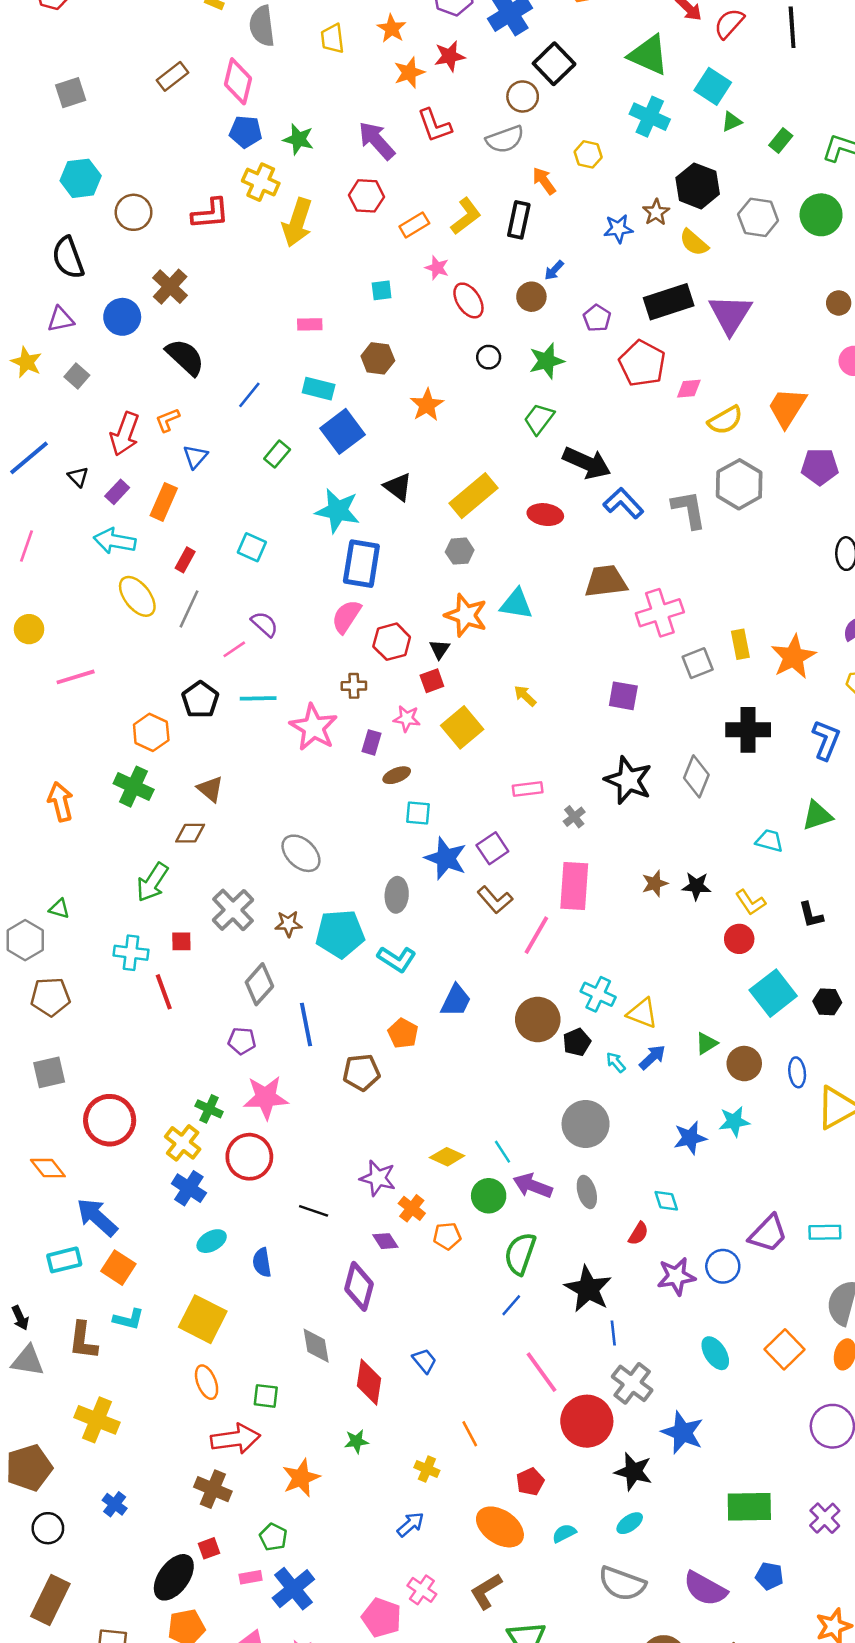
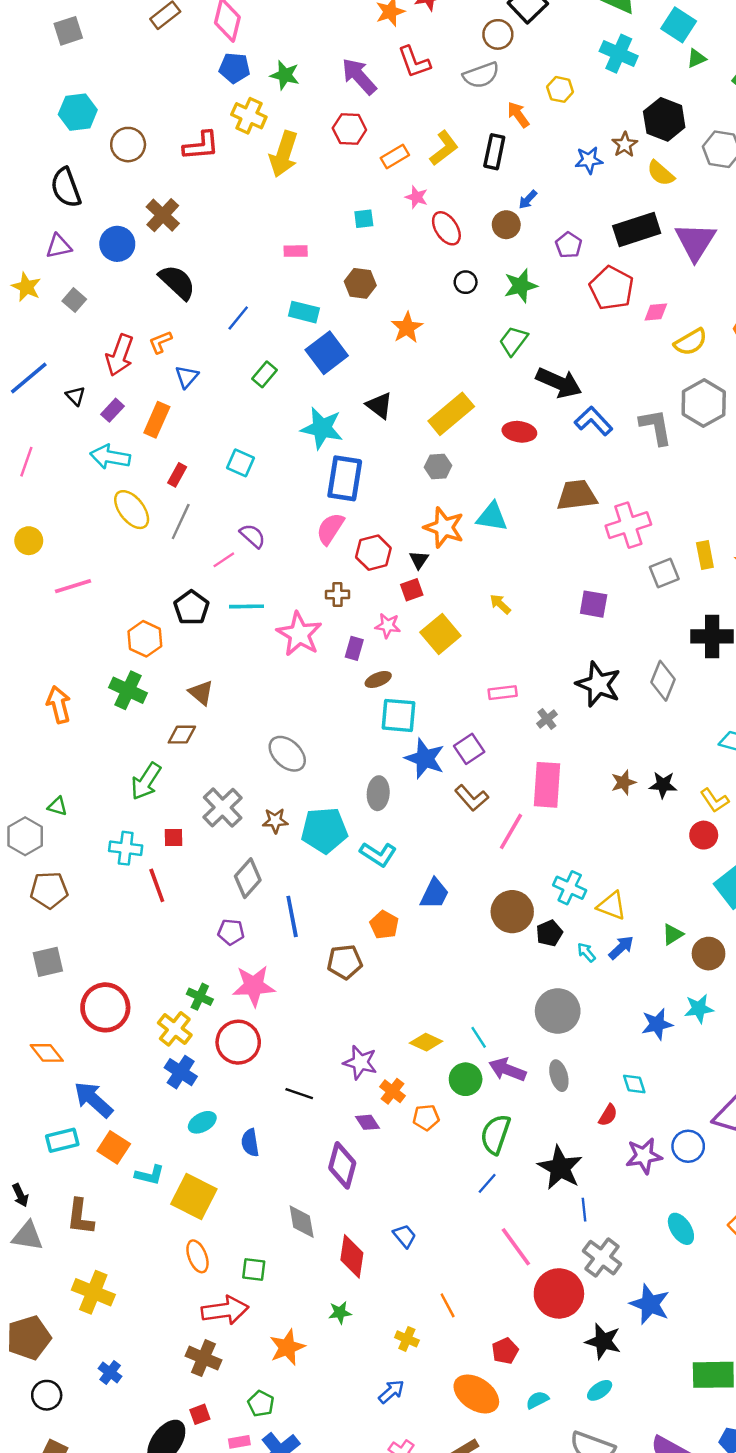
cyan square: (418, 813) -> (399, 715), size x1.5
cyan L-shape: (128, 1319) -> (150, 1175), moved

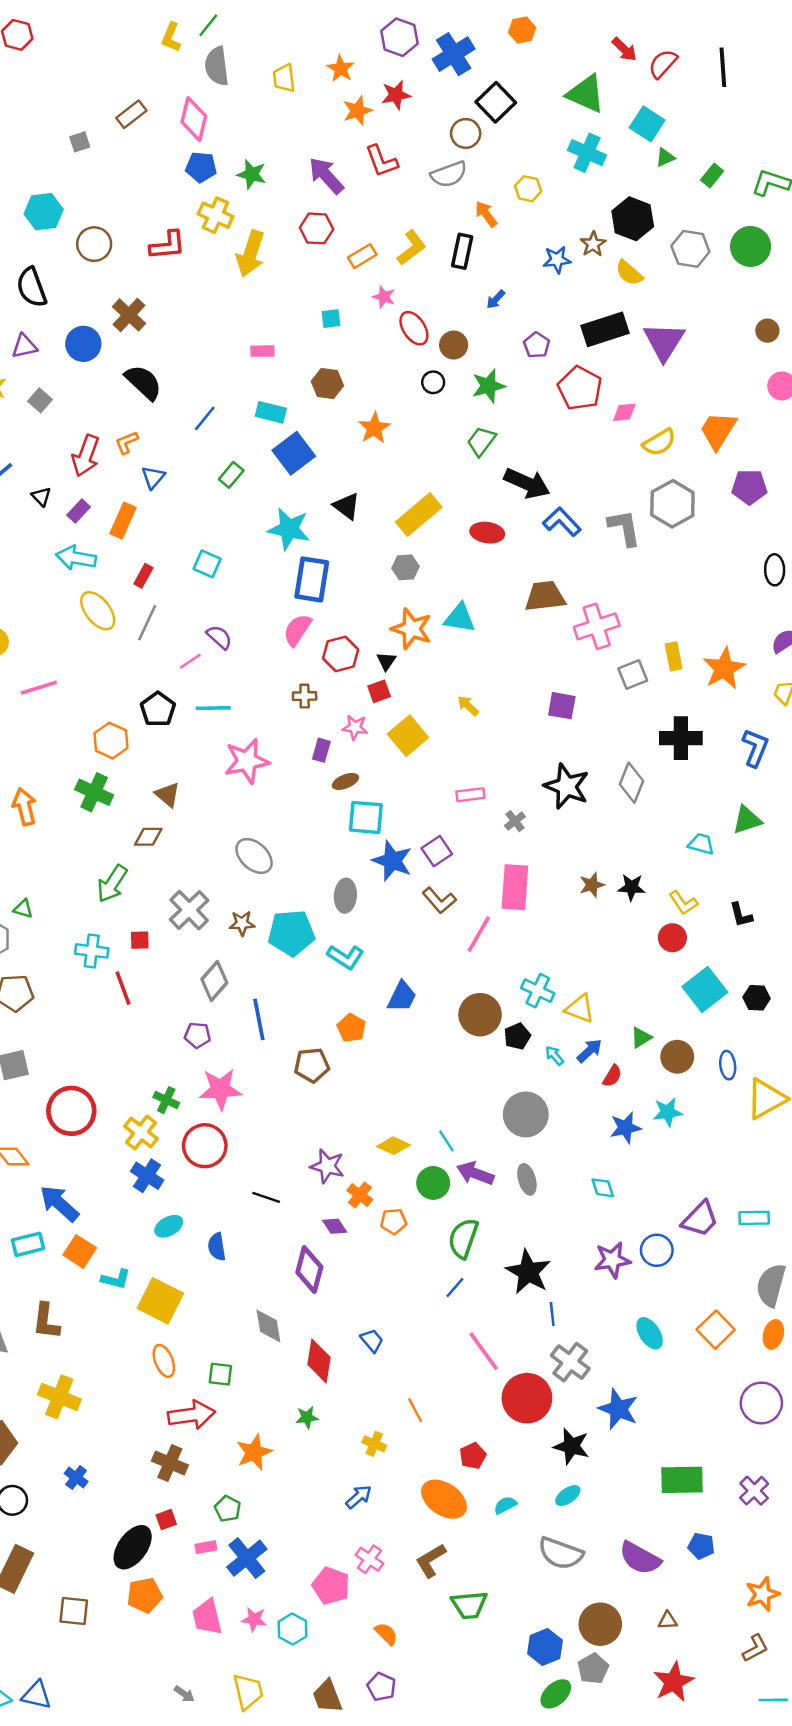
gray square: (68, 31) -> (80, 142), moved, size x0.7
brown circle: (506, 225) -> (454, 345), moved
pink star: (299, 634) -> (247, 761), moved, turned 30
red semicircle: (608, 1115) -> (612, 1076), moved

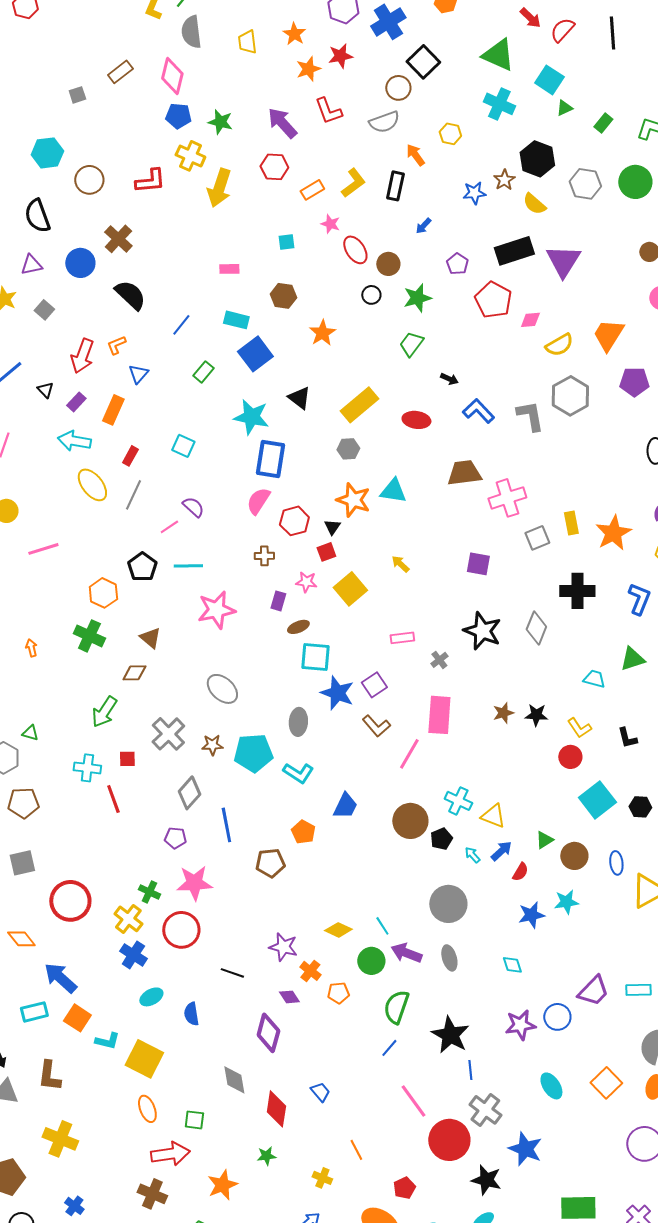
black arrow: (527, 483) -> (449, 379), size x0.5
orange arrow: (24, 807) -> (31, 648), size x0.6

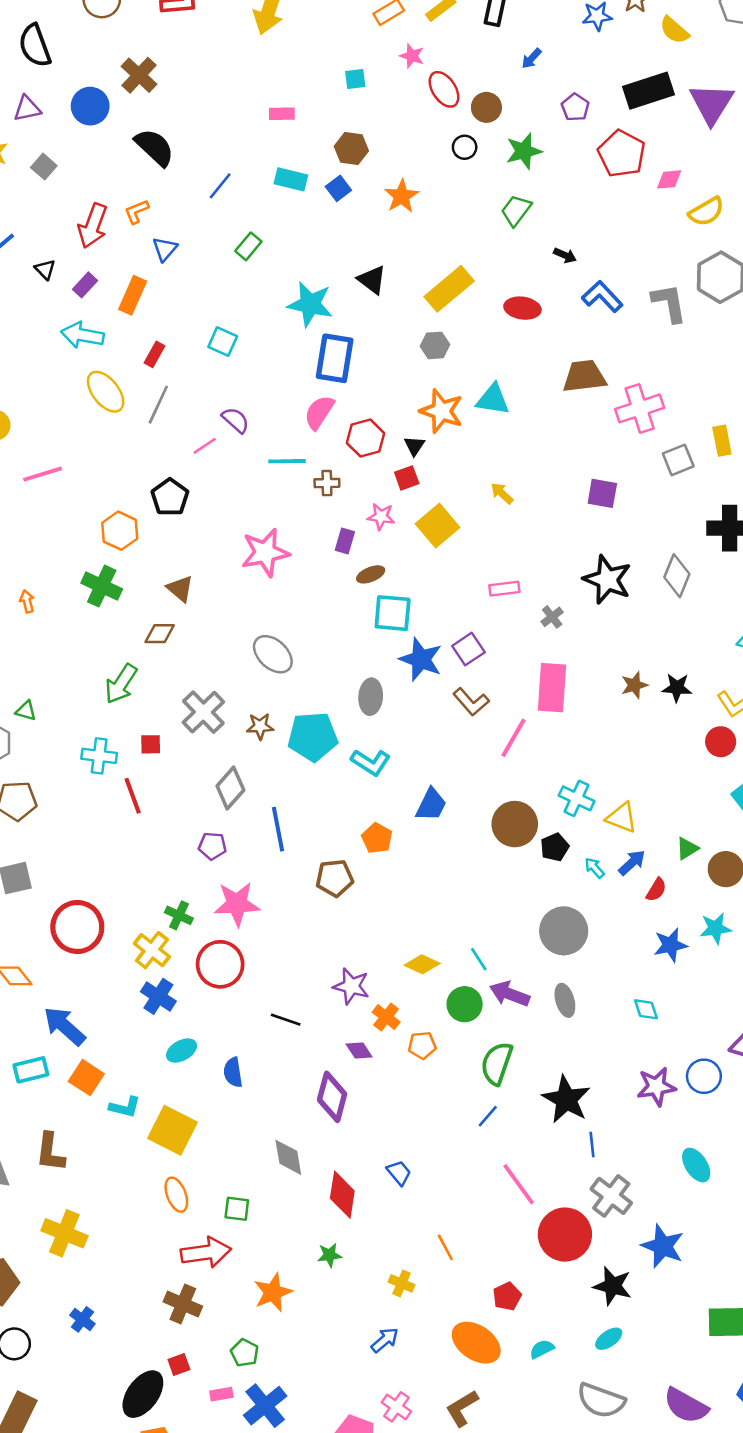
blue square: (255, 354) -> (338, 188), moved, size x0.6
cyan line: (188, 566) -> (287, 461), moved

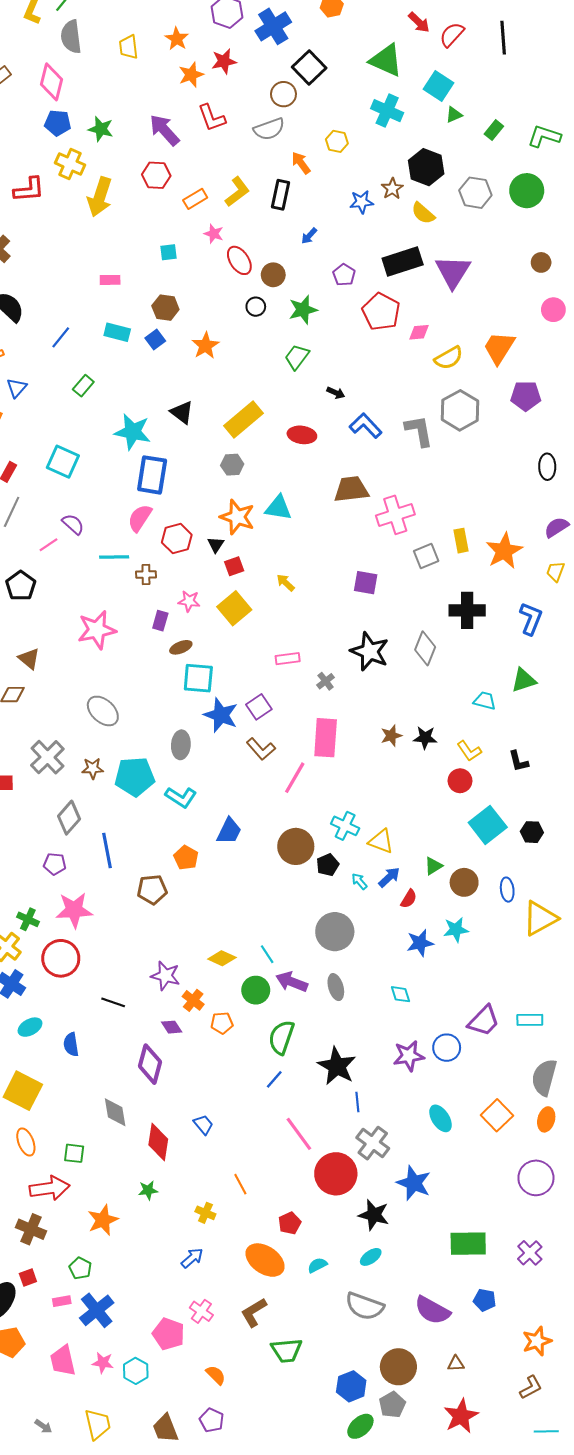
cyan square: (223, 342) -> (63, 462), size x1.4
red square: (407, 478) -> (234, 566), moved

